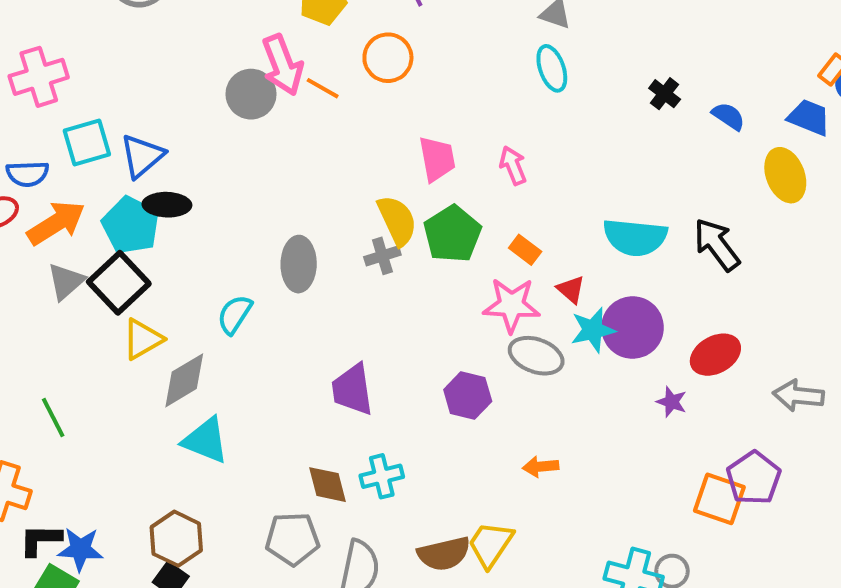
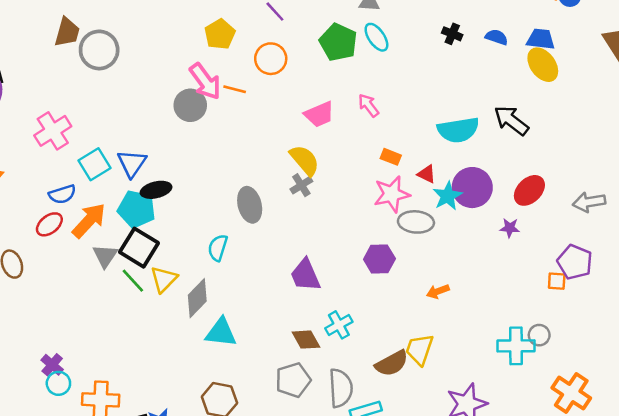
blue trapezoid: (809, 117) -> (541, 39), moved
pink trapezoid: (437, 159) -> (319, 114), turned 92
green pentagon: (452, 234) -> (338, 42), moved
green line: (53, 417) -> (133, 281), moved
orange square: (719, 499) -> (557, 281), size x0.6

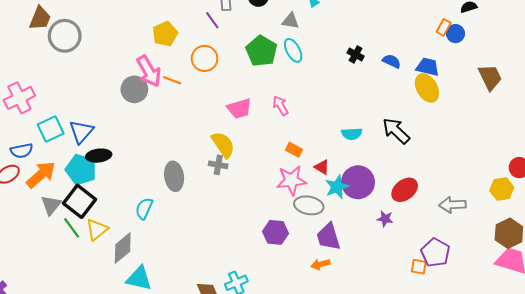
cyan semicircle: (458, 130) -> (352, 134), size x0.6
gray cross: (301, 185) -> (218, 165), turned 36
purple trapezoid: (305, 275) -> (328, 237), moved

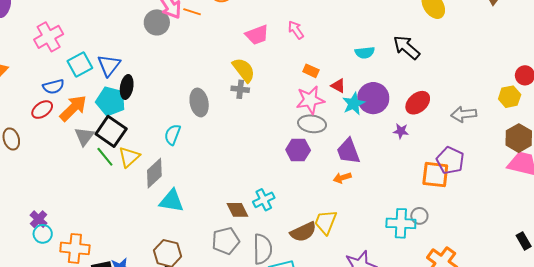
black ellipse: (99, 156) -> (127, 87), turned -70
gray ellipse: (309, 205) -> (312, 124), moved
orange square: (419, 267) -> (435, 175), size x1.8

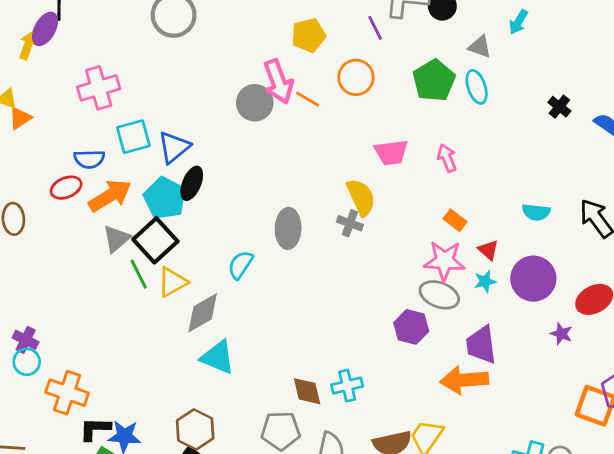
cyan star: (354, 104) -> (485, 281), moved, size x0.7
orange arrow: (342, 178) -> (464, 380), size x1.8
purple cross: (39, 219) -> (26, 340), turned -30

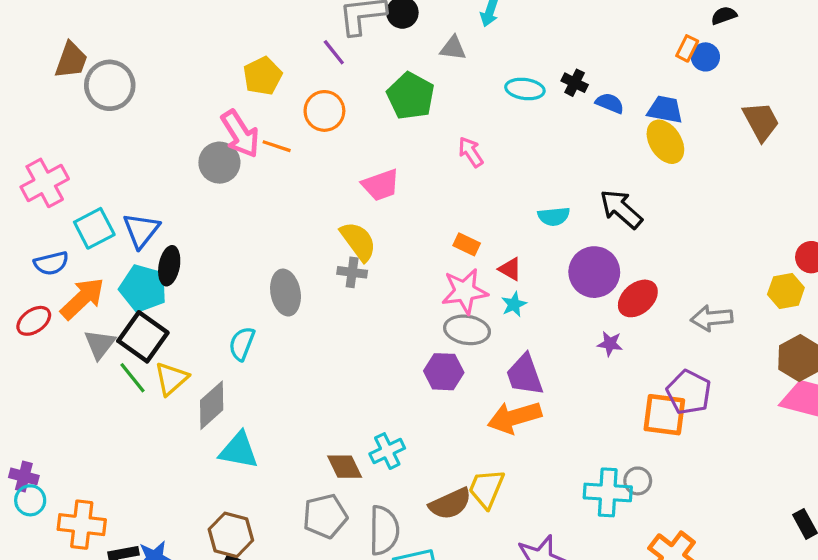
cyan ellipse: (477, 87) -> (525, 89), moved, turned -52
black cross: (559, 107) -> (575, 83), moved
pink arrow: (447, 158) -> (471, 152), moved
red ellipse: (66, 188) -> (34, 321), moved
purple circle: (533, 279) -> (594, 272), moved

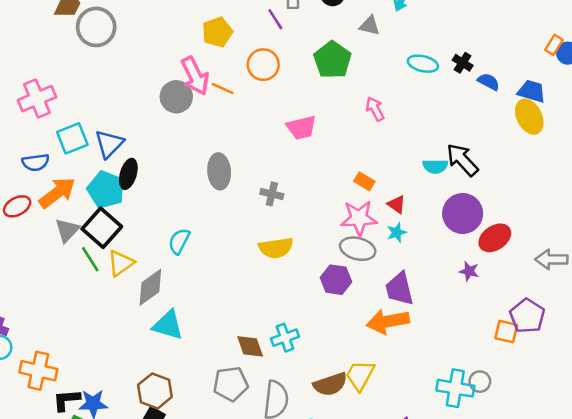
black arrow: (621, 209) -> (462, 160), moved
yellow semicircle: (358, 241) -> (276, 248), moved, turned 112
gray ellipse: (286, 293) -> (219, 171), moved
orange square: (664, 415) -> (506, 332), size x0.7

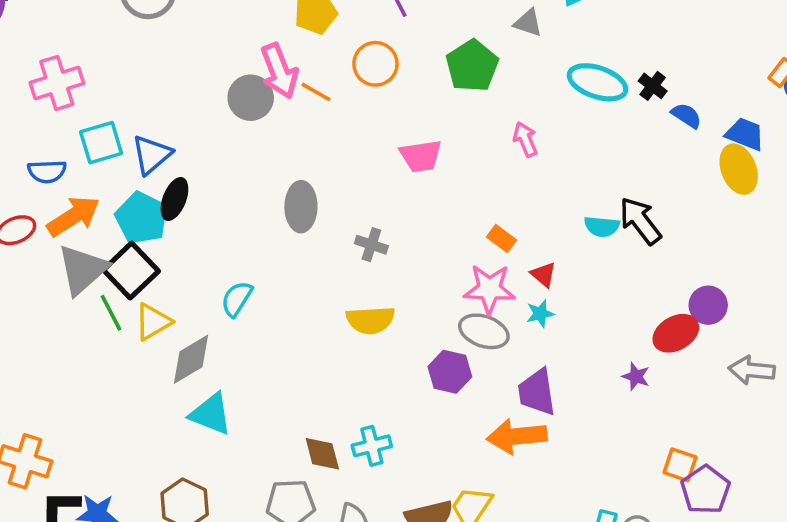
cyan ellipse: (423, 64) -> (597, 82), size x1.4
purple circle: (463, 213) -> (708, 305), moved, size x0.7
gray triangle: (67, 230) -> (83, 270), size x1.5
purple pentagon: (527, 316) -> (705, 490), moved

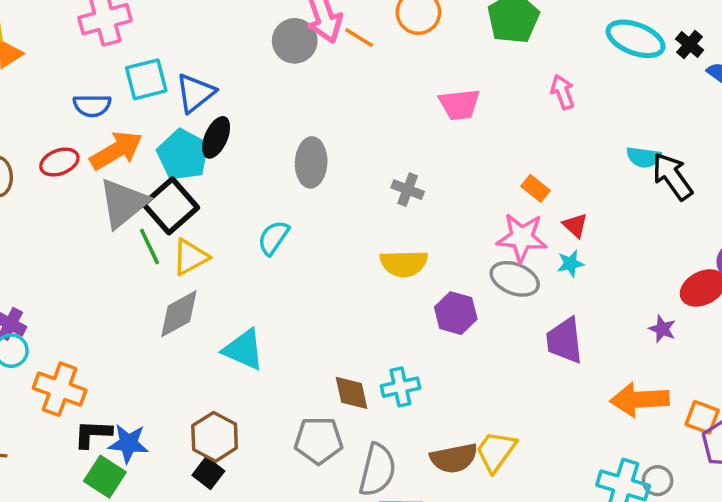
gray ellipse: (301, 207) -> (311, 162), moved
cyan semicircle: (602, 227) -> (644, 157), moved
gray diamond: (191, 359) -> (179, 314), moved
purple hexagon: (450, 372) -> (456, 313), moved
orange arrow: (517, 436) -> (640, 400), moved

